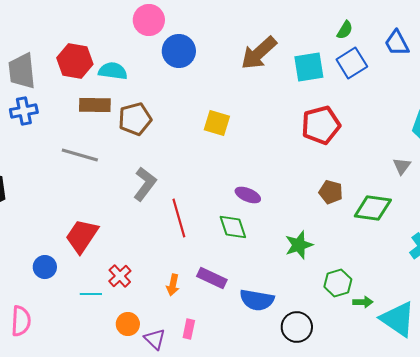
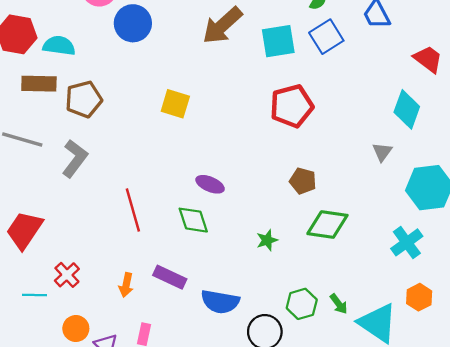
gray L-shape: (145, 184) -> (75, 159), moved
green diamond: (373, 208) -> (327, 225), moved
green star: (299, 245) -> (267, 240), size x0.7
green hexagon: (338, 283) -> (302, 304), moved
green arrow: (363, 302) -> (339, 304), turned 54

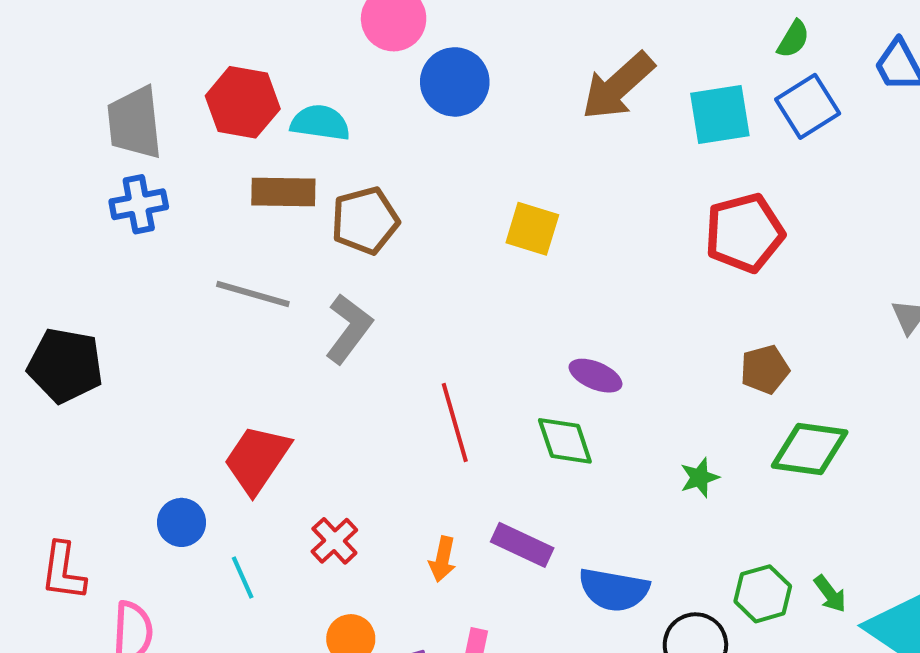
brown pentagon: (303, 181) -> (765, 369), turned -30
cyan line: (34, 295) -> (243, 577), moved, turned 65

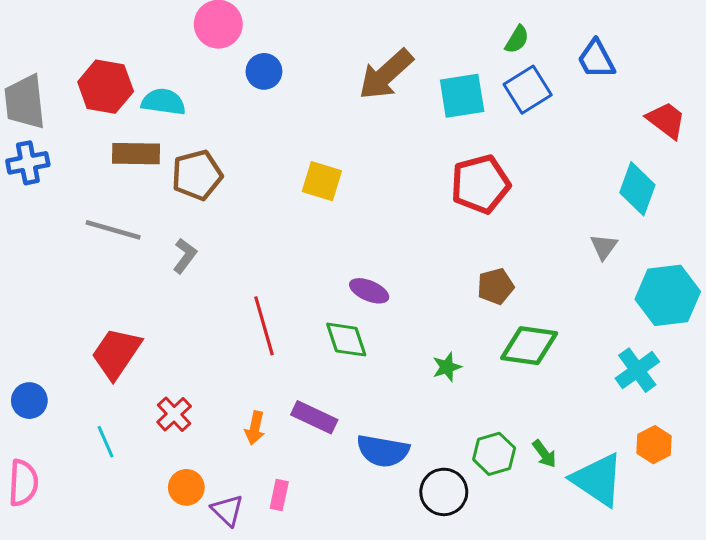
blue circle: (455, 82) -> (264, 71), size x0.7
gray L-shape: (349, 329) -> (185, 256), size x0.7
blue circle: (181, 522) -> (29, 401), moved

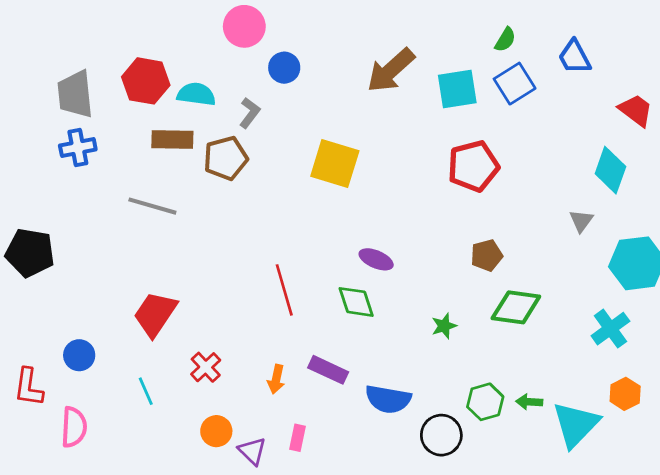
yellow square: (322, 181) -> (335, 163), size x1.4
gray L-shape: (185, 256) -> (250, 113), moved
green arrow: (544, 454) -> (529, 402), turned 130
cyan triangle: (598, 480) -> (576, 424), turned 40

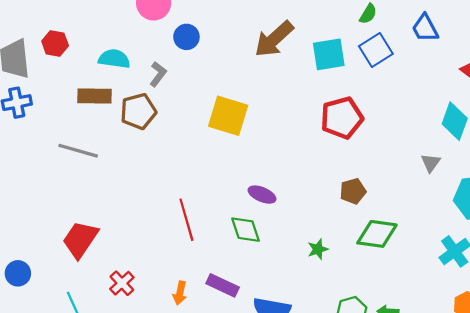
red hexagon: (146, 81) -> (55, 43), moved, size x0.7

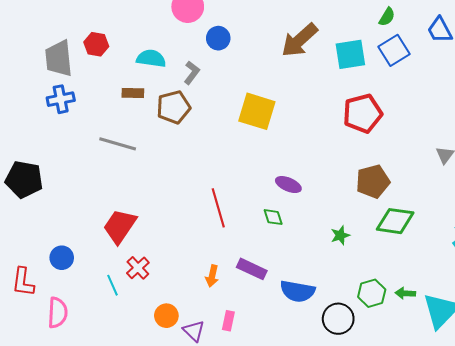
brown rectangle: (95, 96) -> (133, 93), size x0.7
brown pentagon: (353, 191) -> (373, 181), size x1.4
green diamond: (246, 230) -> (273, 217), size x0.7
red cross: (122, 283) -> (138, 268), moved

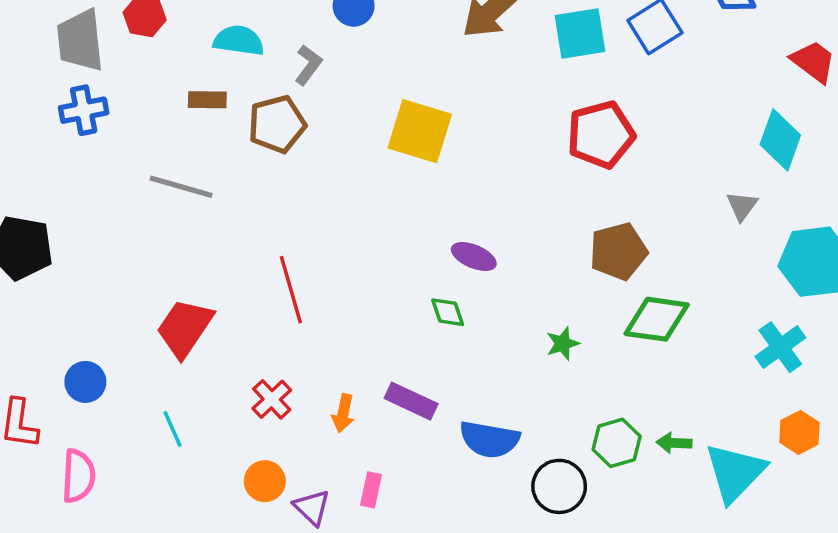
red line: (218, 208) -> (291, 290), moved
red cross: (138, 268) -> (272, 399), moved

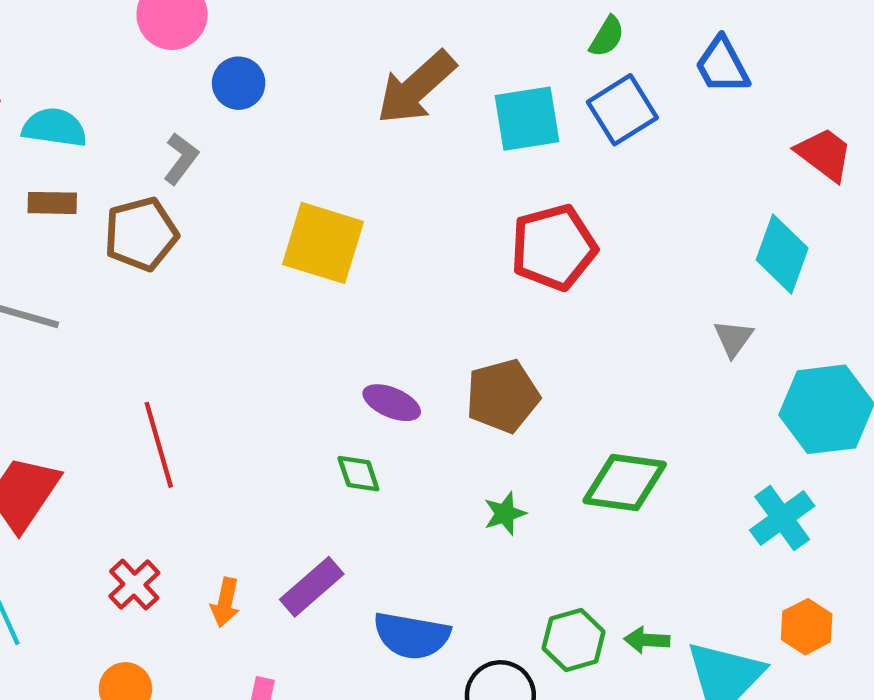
cyan semicircle: (239, 41) -> (54, 128), moved
brown pentagon: (618, 251) -> (503, 396), moved
purple rectangle: (411, 401) -> (312, 587), turned -66

